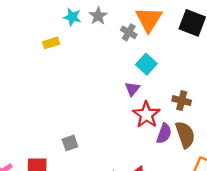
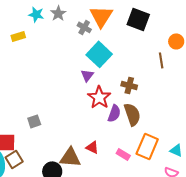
cyan square: (146, 64) -> (99, 54), size x1.4

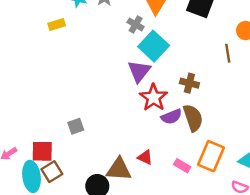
gray cross: (84, 27) -> (136, 25), moved
purple triangle: (87, 75) -> (139, 71), size x1.5
purple semicircle: (114, 113) -> (171, 117), turned 48

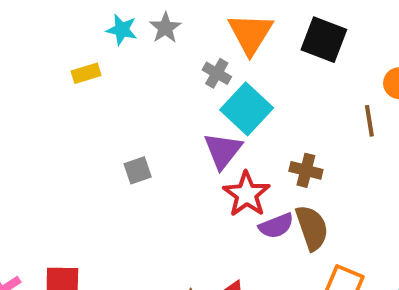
gray square: (76, 126) -> (138, 170), moved

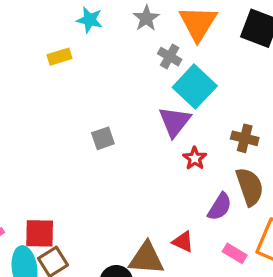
gray star: (165, 28) -> (146, 18), moved
red star: (247, 194) -> (195, 158), size x0.6
purple semicircle: (276, 226) -> (220, 207), moved, turned -36

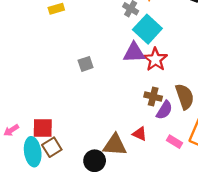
purple triangle: (175, 122) -> (134, 53), turned 50
brown cross: (245, 138) -> (153, 97), moved
red star: (195, 158) -> (155, 59), moved, size x1.5

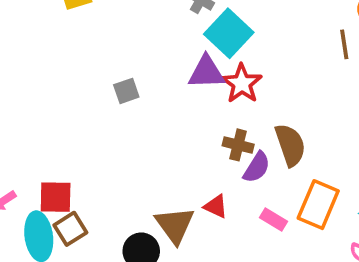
brown triangle: (115, 145) -> (175, 225), turned 50

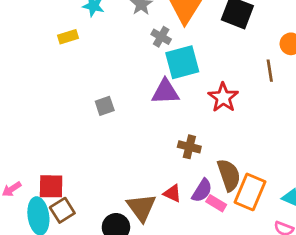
cyan square: (229, 33) -> (182, 62), turned 32
red star: (242, 83) -> (223, 97), moved
brown semicircle: (290, 145) -> (229, 175), moved
purple semicircle: (257, 167) -> (202, 191), moved

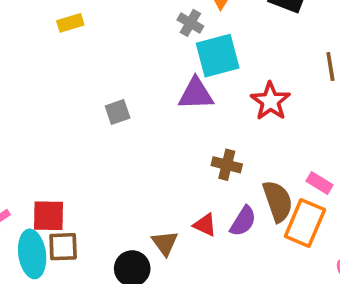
pink rectangle: (216, 203) -> (320, 183), moved
brown triangle: (141, 207) -> (165, 243), size x0.7
brown square: (62, 210) -> (63, 247), turned 30

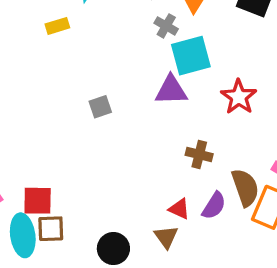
brown triangle: (165, 243) -> (166, 237), moved

